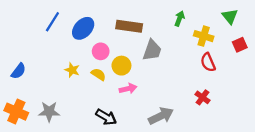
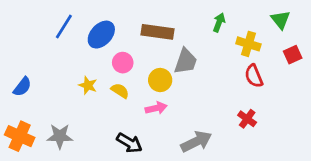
yellow circle: (121, 66) -> (160, 80), moved

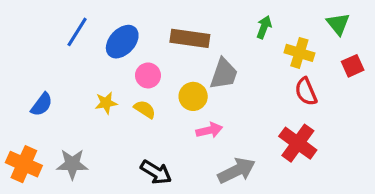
yellow star: (88, 85) -> (106, 103), turned -30
blue semicircle: (22, 87) -> (42, 104), moved
pink arrow: (156, 108) -> (209, 130), moved
red cross: (247, 119) -> (298, 143), size x1.6

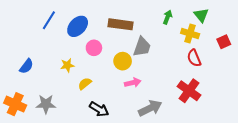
green triangle: (338, 24) -> (201, 15), moved
yellow semicircle: (145, 109) -> (85, 84), moved, turned -72

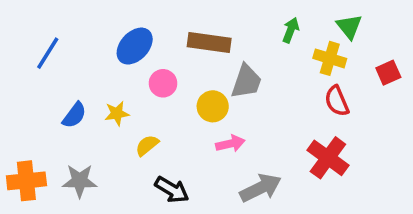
blue line: (49, 20) -> (48, 53), moved
blue semicircle: (26, 66) -> (74, 115), moved
orange cross: (15, 104) -> (26, 181), turned -30

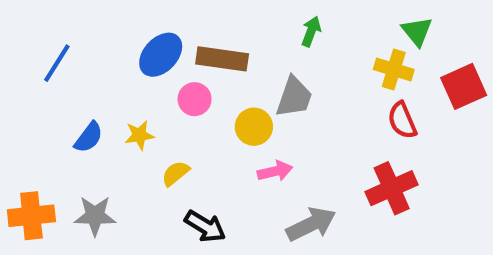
green arrow: (291, 30) -> (311, 31), moved
brown rectangle: (209, 42) -> (222, 59), moved
red square: (388, 73) -> (464, 86), size x1.5
red cross: (328, 158) -> (392, 188), turned 30

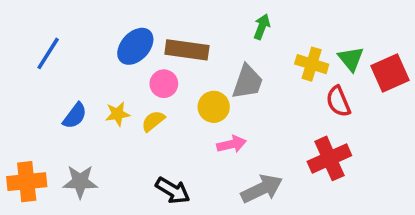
green triangle: (417, 31) -> (351, 59), moved
yellow cross: (394, 70) -> (312, 64), moved
yellow semicircle: (175, 173) -> (153, 121), moved

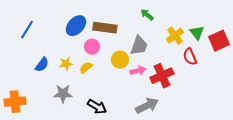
green arrow: (262, 27) -> (147, 15), turned -72
yellow cross: (312, 64) -> (175, 36), turned 36
pink arrow: (232, 144) -> (138, 71), moved
red cross: (329, 158) -> (162, 76), moved
gray star: (80, 182) -> (63, 94), moved

